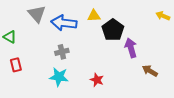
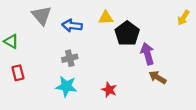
yellow arrow: (163, 16) -> (183, 18), turned -80
blue arrow: (64, 23) -> (72, 26), size x0.7
brown arrow: (150, 71) -> (158, 77), moved

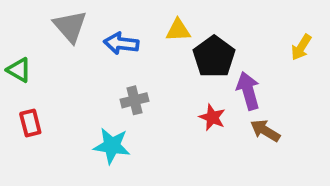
yellow arrow: (183, 18) -> (301, 47), moved
gray cross: (70, 58) -> (135, 100), moved
red star: (109, 90) -> (212, 117), moved

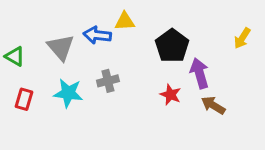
gray triangle: (70, 26) -> (61, 47), moved
yellow triangle: (178, 30) -> (125, 21), moved
red rectangle: (30, 123) -> (24, 99), turned 30
cyan star: (112, 146) -> (68, 93), moved

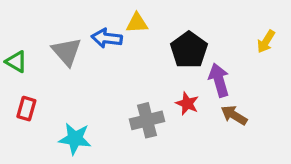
gray cross: (108, 81) -> (147, 120), moved, size x1.4
cyan star: (68, 93) -> (75, 139), moved

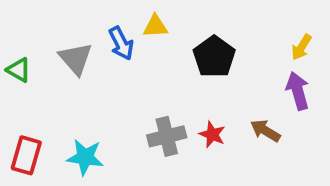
blue arrow: (107, 38) -> (121, 43), turned -124
purple arrow: (219, 80) -> (298, 91), moved
red star: (187, 104) -> (212, 134), moved
red rectangle: (26, 109) -> (26, 155), moved, size x1.4

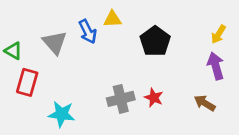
brown arrow: (265, 131) -> (205, 103), moved
red rectangle: (26, 155) -> (27, 82), moved

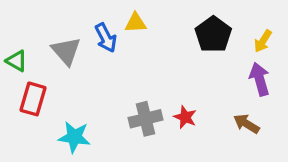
black pentagon: (155, 41) -> (213, 34), moved

